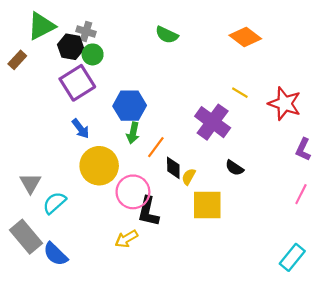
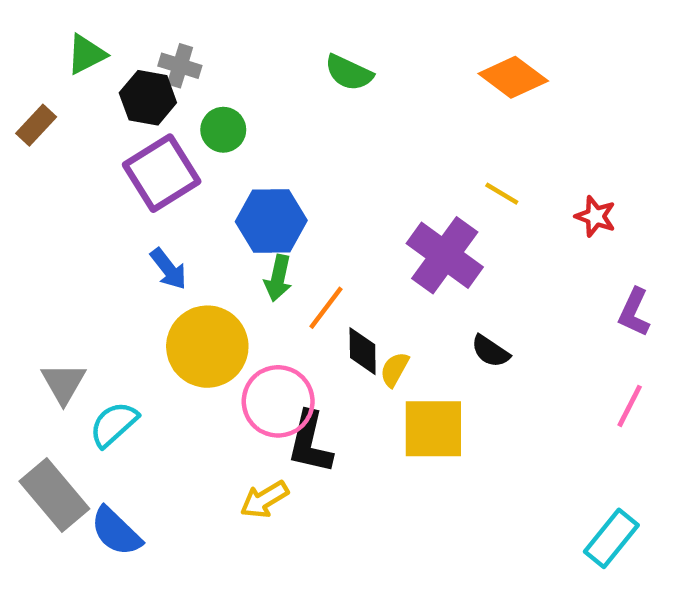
green triangle: (41, 26) -> (86, 54), size x0.7
green circle: (93, 54) -> (223, 130), moved
red star: (285, 104) -> (595, 216), size x0.6

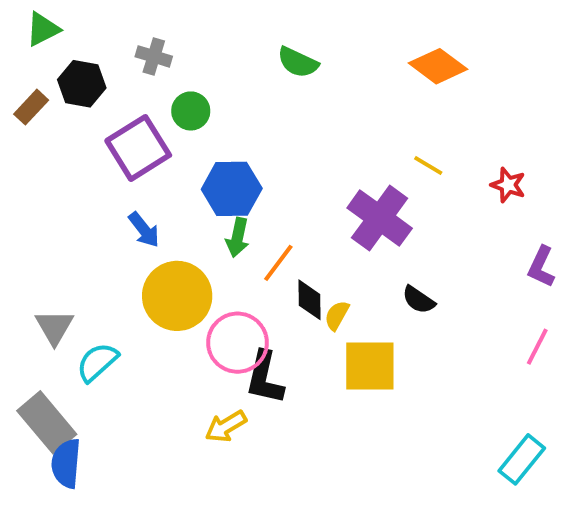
green triangle: (86, 54) -> (43, 29), moved
black hexagon: (148, 98) -> (82, 84), moved
blue semicircle: (116, 531) -> (66, 463), moved, turned 51

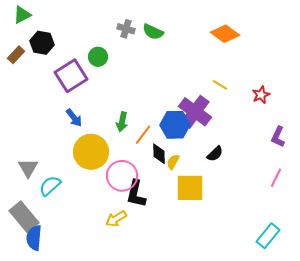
gray cross: (154, 56) -> (126, 29), moved
red star: (508, 185) -> (261, 95), turned 30
blue hexagon: (232, 189) -> (175, 125), moved
black semicircle: (419, 300) -> (215, 154), turned -78

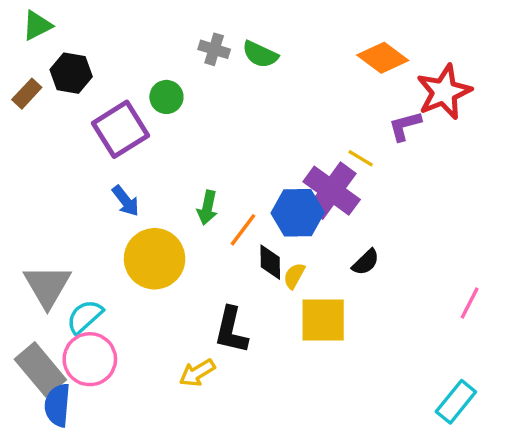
yellow line: (220, 85) -> (361, 158), moved
red star: (261, 95) -> (444, 92), moved, size x1.8
purple L-shape: (278, 137) -> (405, 126), moved, turned 50
gray triangle: (28, 168) -> (47, 286), size x1.4
pink circle: (122, 176) -> (90, 359), moved

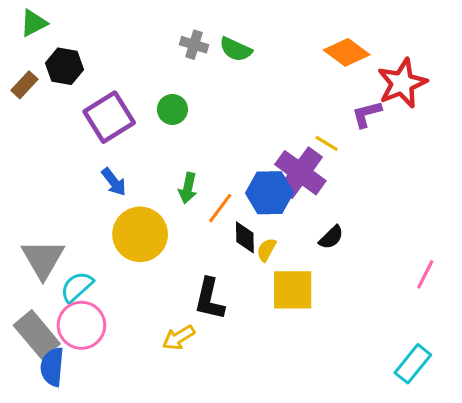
green circle: (166, 97) -> (172, 109), moved

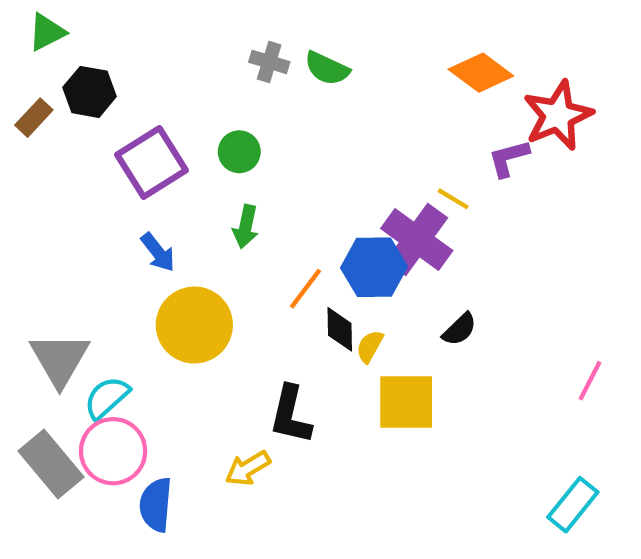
green arrow: (188, 188) -> (246, 227), moved
blue semicircle: (52, 367) -> (156, 505), moved

